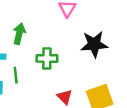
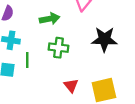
green arrow: (19, 34) -> (50, 19), moved, turned 60

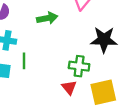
green cross: (58, 48) -> (79, 66), moved

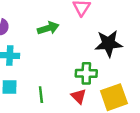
green line: (24, 61) -> (41, 95), moved

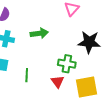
green arrow: (48, 28) -> (39, 33), moved

